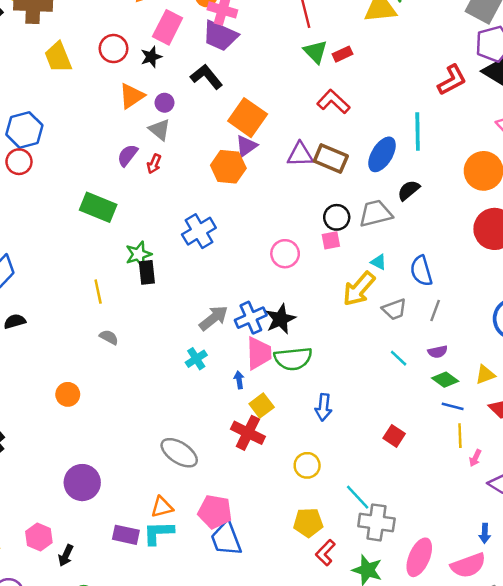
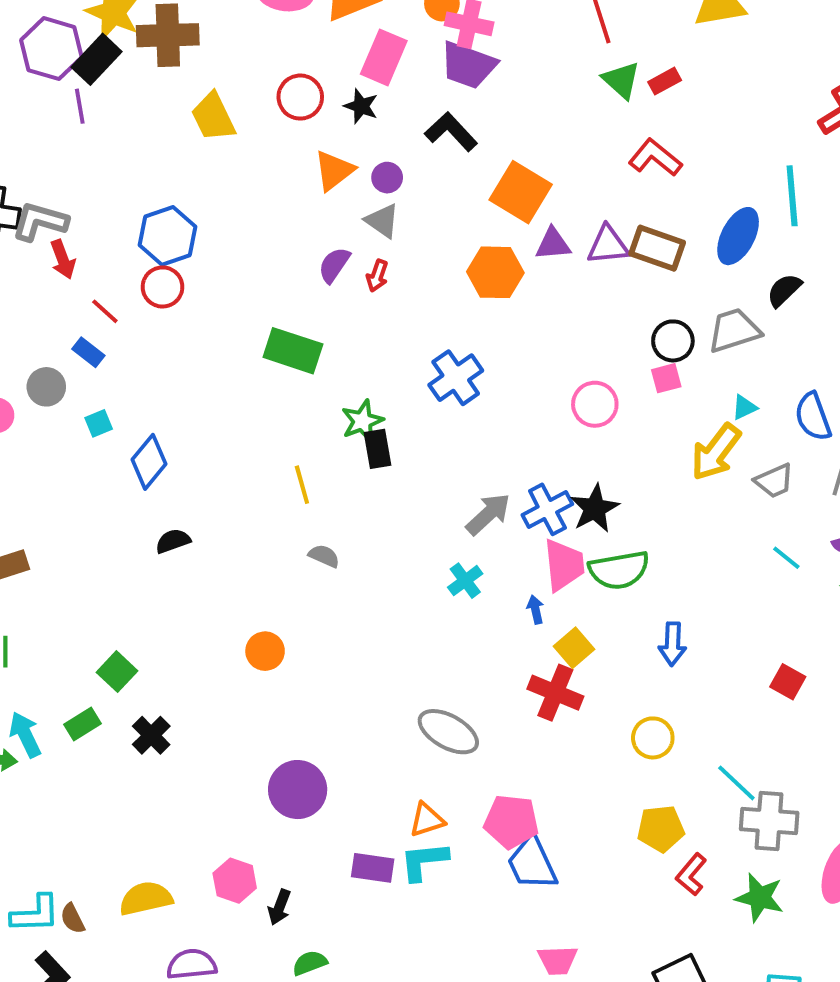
black star: (151, 57) -> (361, 106), turned -30
purple triangle: (246, 146) -> (553, 244), moved, turned 35
cyan triangle: (379, 262) -> (744, 407), turned -49

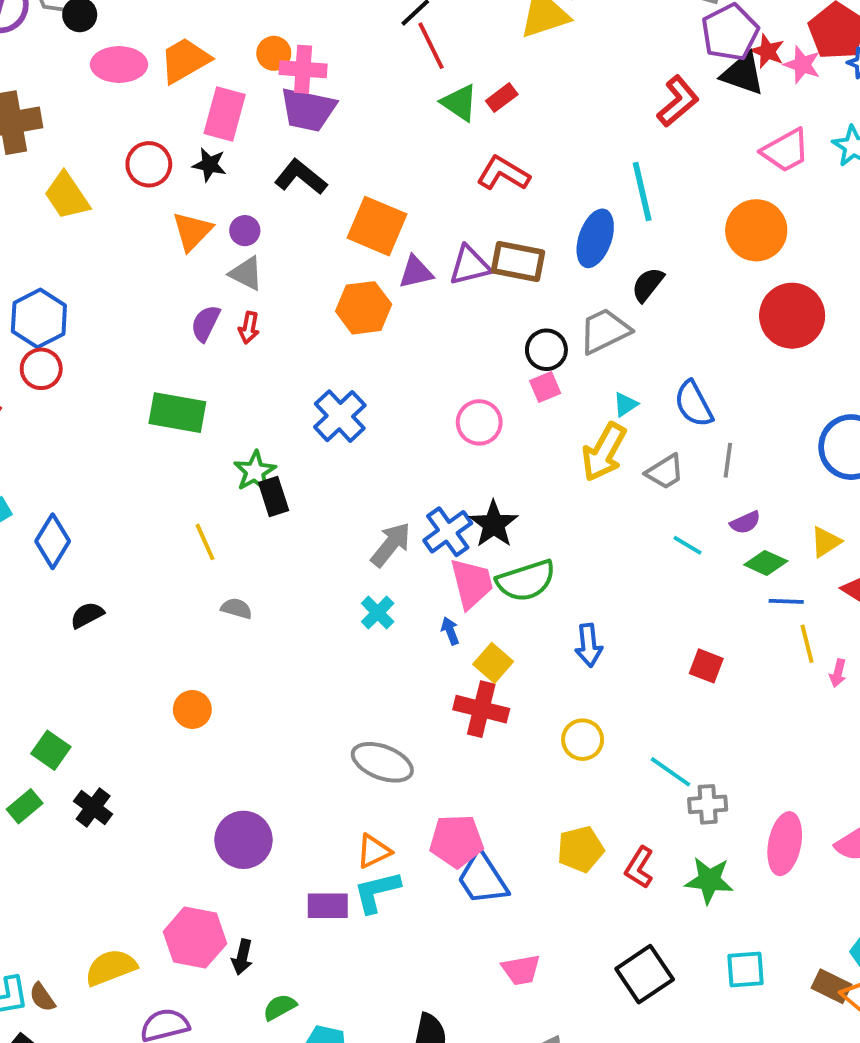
gray cross: (769, 821) -> (708, 804), size x0.7
yellow pentagon: (661, 829) -> (580, 849), moved
pink hexagon: (235, 881) -> (195, 938), size x1.4

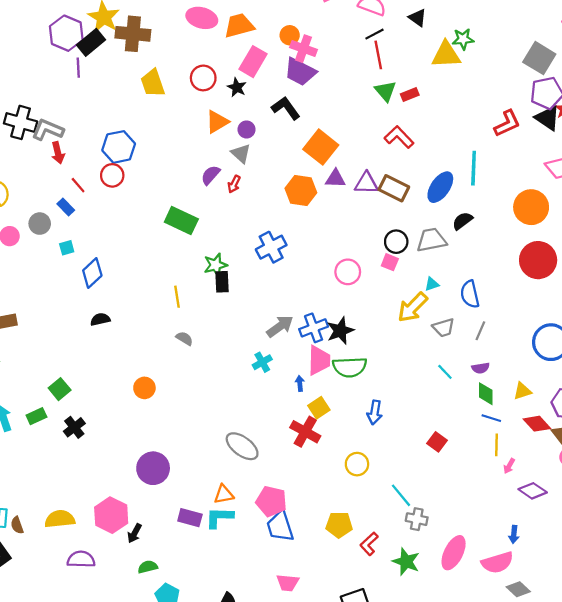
pink square: (545, 387) -> (390, 262), turned 30
green diamond: (766, 563) -> (486, 394), turned 50

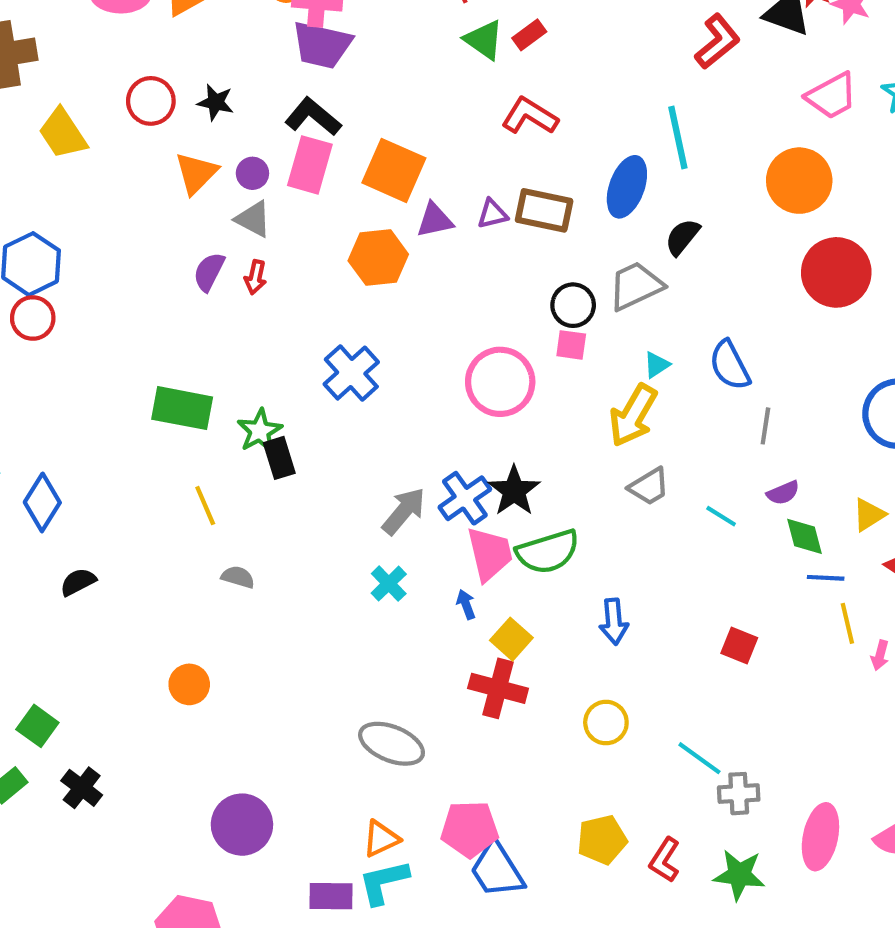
pink rectangle: (253, 62) -> (310, 165), moved
purple triangle: (366, 183) -> (492, 214), size x0.7
green rectangle: (181, 220) -> (182, 408), moved
pink circle: (348, 272) -> (500, 382), size x1.4
gray trapezoid: (444, 328) -> (649, 487), moved

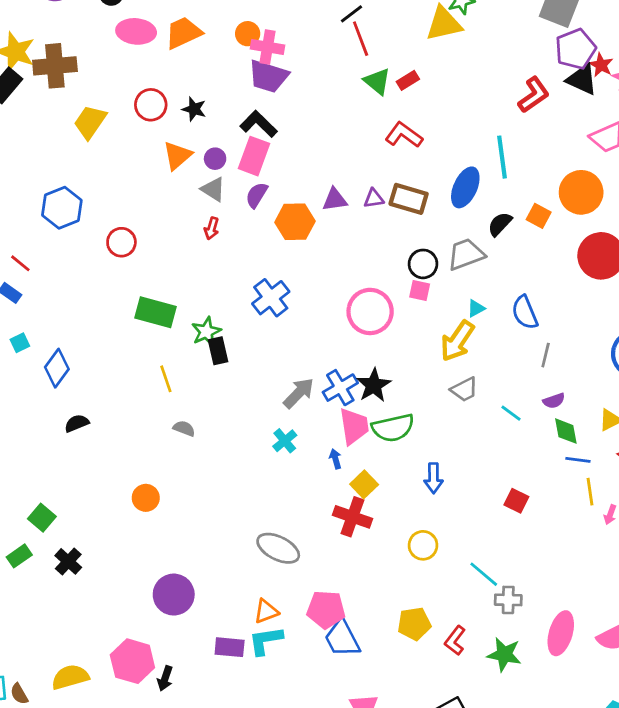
yellow trapezoid: (63, 133) -> (90, 122), turned 63
orange square: (394, 170) -> (539, 216), moved, size x0.6
purple semicircle: (209, 272) -> (257, 195), moved
red circle: (33, 318) -> (121, 242), moved

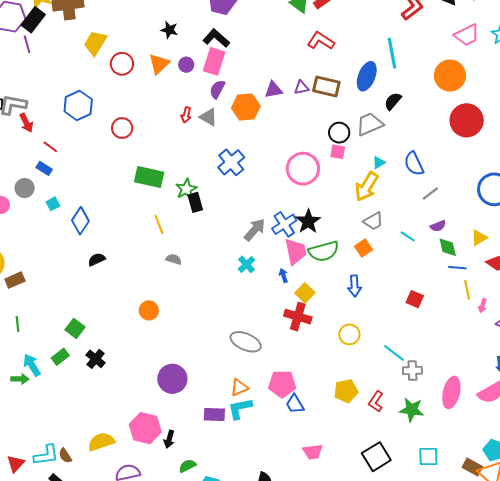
red circle: (151, 105) -> (122, 64), moved
gray triangle: (213, 189) -> (208, 117), moved
orange square: (539, 216) -> (363, 248), moved, turned 30
gray line: (546, 355) -> (430, 193), turned 42
blue trapezoid: (342, 638) -> (295, 404), size x0.7

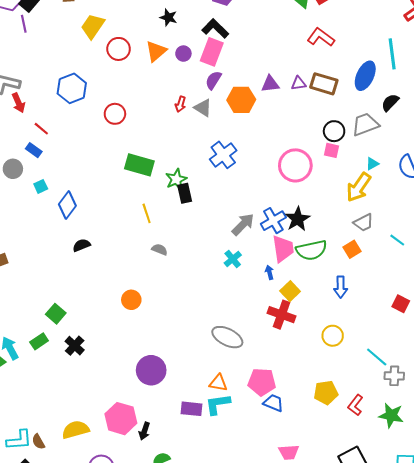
orange triangle: (239, 387) -> (218, 383), turned 30
blue trapezoid: (295, 404) -> (273, 403), turned 140

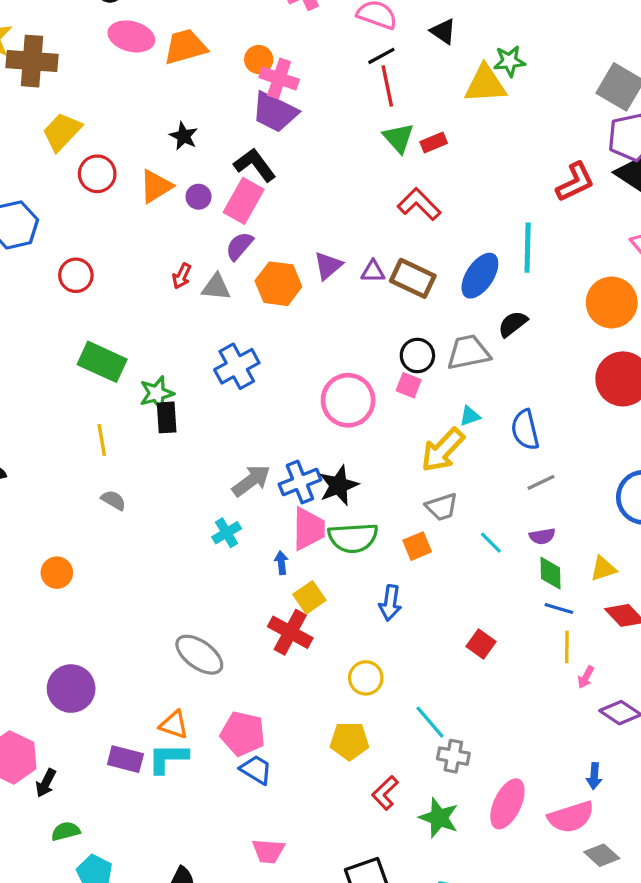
purple triangle: (270, 84) -> (328, 266), turned -42
gray triangle: (203, 108) -> (216, 287), turned -36
yellow pentagon: (326, 393) -> (349, 741), moved

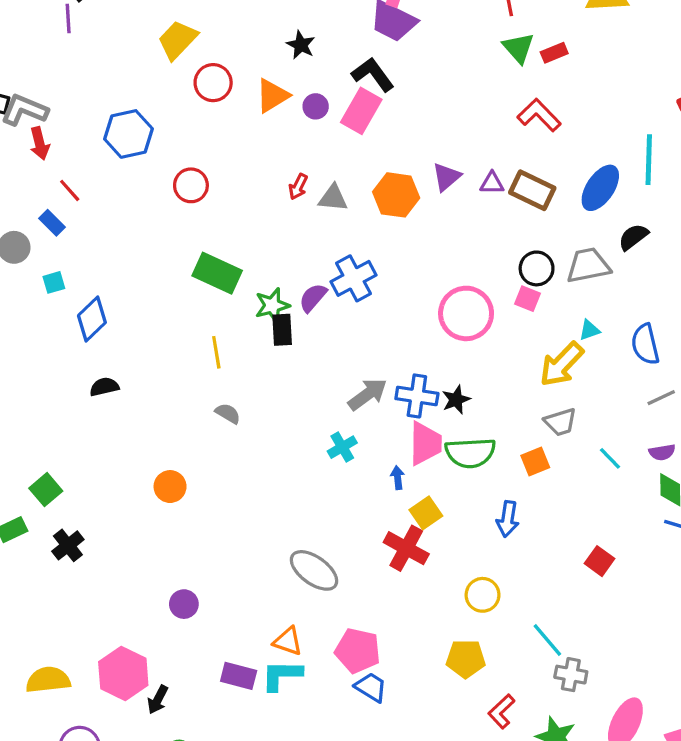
purple semicircle: (239, 246) -> (313, 298), moved
blue cross: (300, 482) -> (417, 396), turned 30
black star: (339, 485) -> (456, 400), size x0.7
purple circle: (71, 689) -> (184, 604), size x0.6

